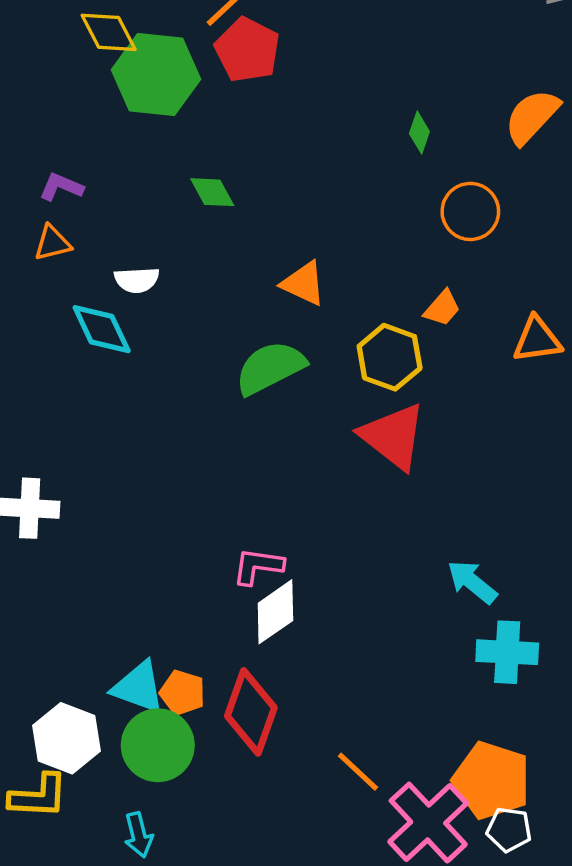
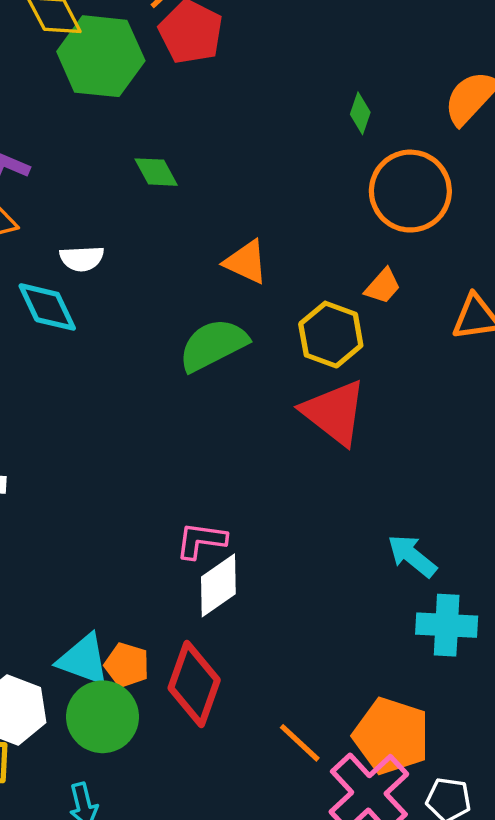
orange circle: (470, 211) -> (410, 191), size x1.4
orange pentagon: (491, 780) -> (391, 736), moved

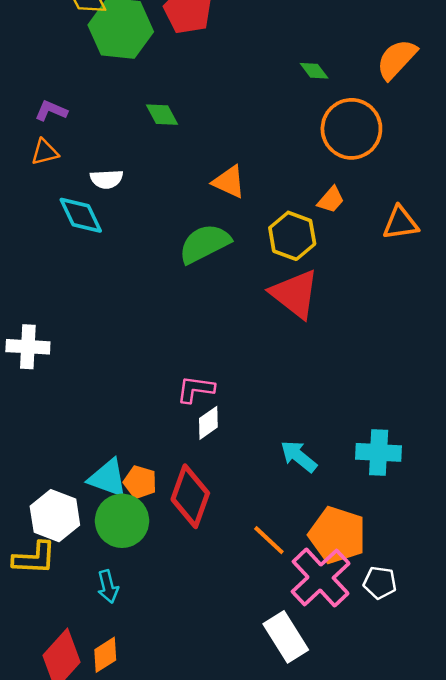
green diamond: (360, 113) -> (314, 71), turned -56
cyan arrow: (412, 556) -> (299, 456), moved
white diamond: (218, 585) -> (208, 423), size x0.7

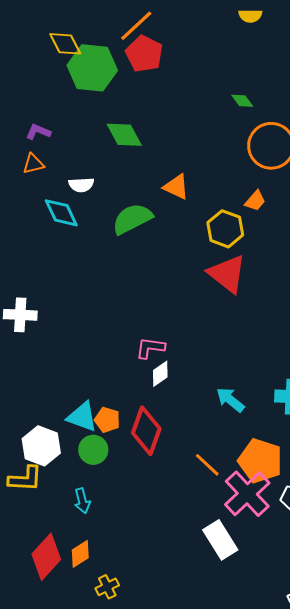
green diamond: (162, 115) -> (124, 135), size x1.4
green semicircle: (205, 244) -> (132, 219), moved
green circle: (122, 521) -> (93, 450), size x0.7

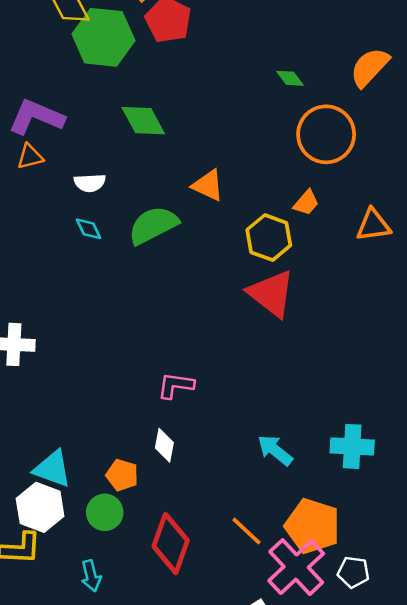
purple L-shape: (38, 132) -> (36, 117), size x1.8
cyan diamond: (61, 213) -> (89, 229), moved, size x0.6
white diamond: (160, 374) -> (164, 445), moved, turned -44
cyan triangle: (82, 417) -> (52, 469), moved
red diamond: (146, 431) -> (171, 543), moved

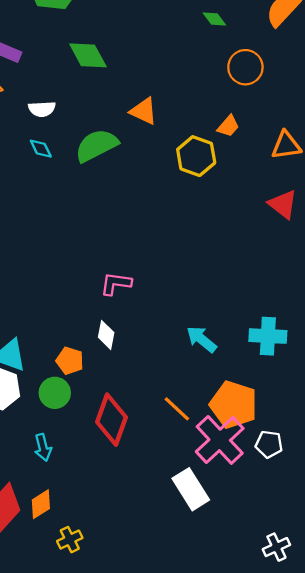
orange circle: (326, 134) -> (245, 67), size x0.7
red triangle: (271, 293) -> (283, 204), moved, size x0.7

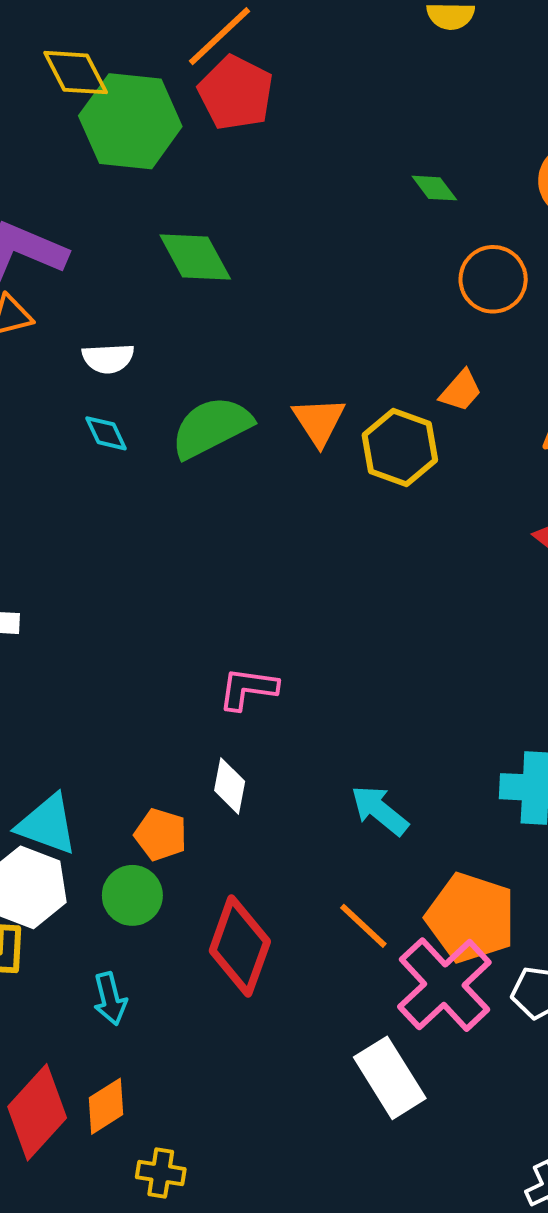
orange triangle: (144, 111) -> (319, 421), moved, turned 32
cyan arrow: (201, 339) -> (380, 810), moved
yellow cross: (70, 540) -> (161, 1173), turned 35

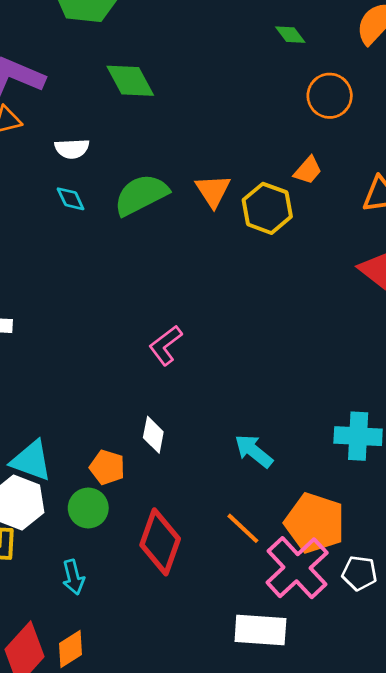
pink L-shape: (248, 689) -> (166, 345), moved, turned -45
white rectangle: (390, 1078) -> (260, 630), turned -54

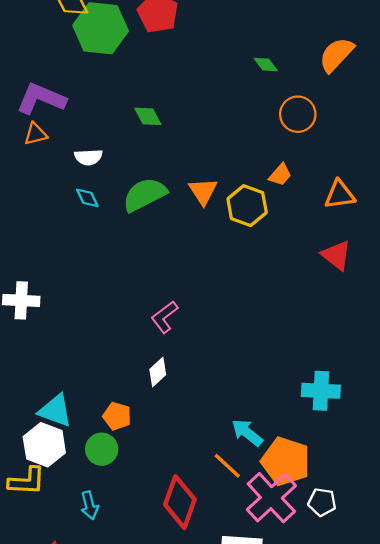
green diamond: (130, 81) -> (148, 116), moved, size x0.7
white diamond: (153, 435) -> (158, 372), moved, turned 36
cyan arrow: (254, 451) -> (247, 433), moved
red diamond: (160, 542) -> (180, 502), moved

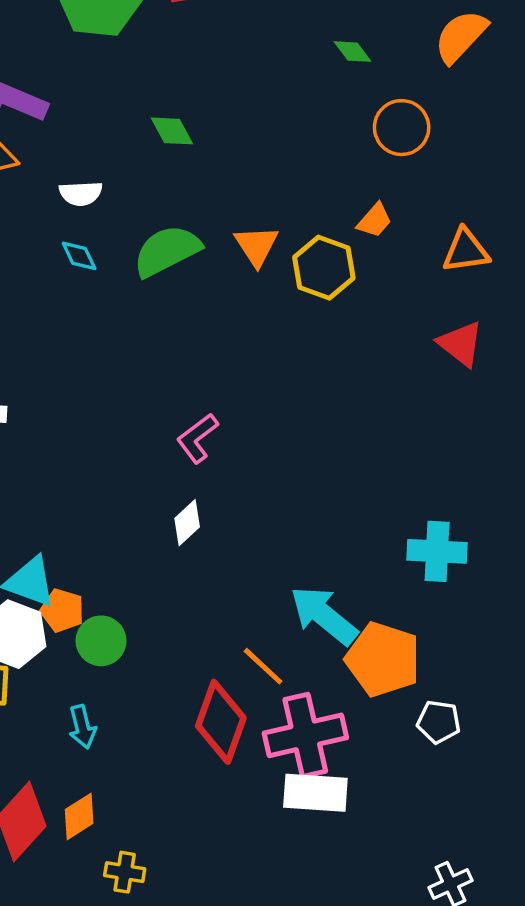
orange pentagon: (117, 416) -> (62, 610), moved
cyan arrow: (247, 433) -> (324, 616), size x1.4
orange line: (227, 466) -> (263, 666), moved
pink cross: (271, 498) -> (305, 735), moved, turned 30

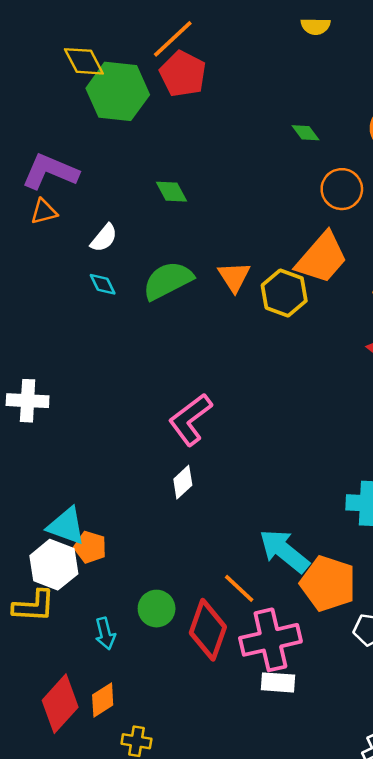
white semicircle: (81, 193) -> (104, 238), turned -48
orange trapezoid: (375, 220) -> (322, 258), size x2.0
pink L-shape: (197, 438) -> (190, 419), size x1.4
green circle: (101, 641) -> (157, 609), moved
white rectangle: (315, 793) -> (278, 682), size x0.7

